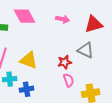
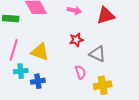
gray triangle: (86, 50) -> (98, 54), moved
red star: (65, 62) -> (76, 40), moved

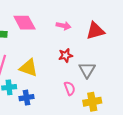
gray triangle: (98, 54) -> (87, 70), turned 36

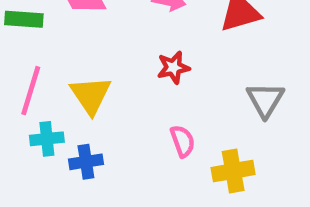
yellow triangle: (29, 68) -> (91, 95), turned 36
gray triangle: (87, 70) -> (265, 100), moved

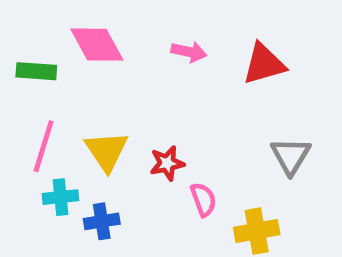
red star: (173, 68) -> (167, 163), moved

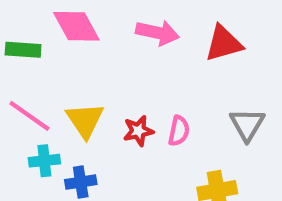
pink arrow: (189, 52) -> (157, 33), size x1.4
pink line: (44, 146) -> (29, 116), turned -72
pink semicircle: (203, 200) -> (179, 131), moved, turned 32

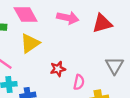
yellow triangle: (85, 120) -> (30, 43), moved, turned 30
pink semicircle: (179, 131) -> (79, 82), moved

